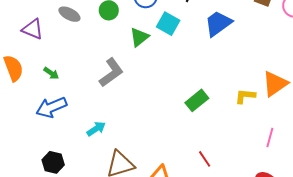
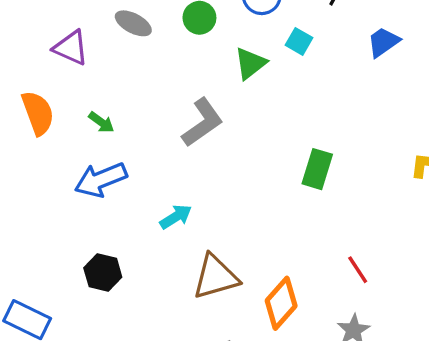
blue trapezoid: (218, 23) -> (383, 42), size x0.7
cyan square: (168, 24) -> (299, 41), size x0.7
green rectangle: (197, 100) -> (317, 169), moved, turned -35

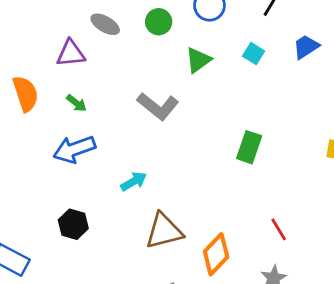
cyan square: (299, 41) -> (254, 54), moved
purple triangle: (71, 48) -> (71, 53), moved, turned -32
gray L-shape: (202, 122) -> (158, 106), turned 72

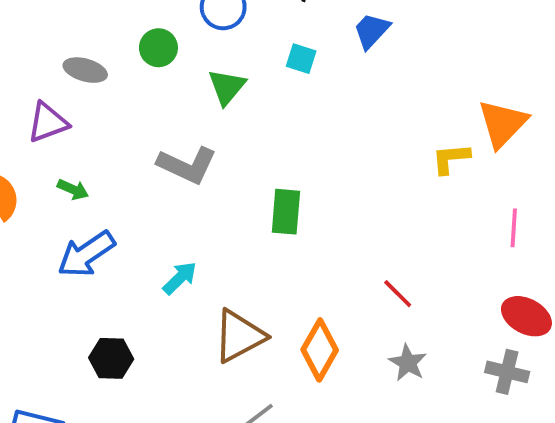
green rectangle: (249, 147) -> (286, 212), moved

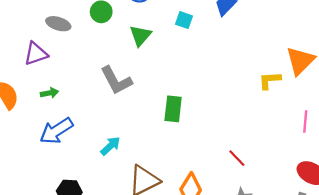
gray L-shape: (187, 165) -> (116, 80), turned 36
green arrow: (73, 189) -> (50, 93), turned -36

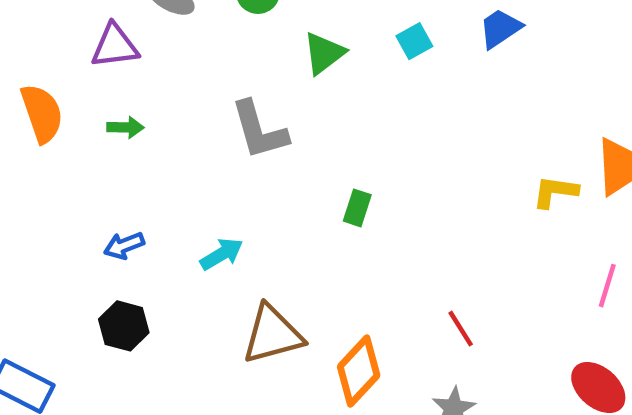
cyan square: (184, 20) -> (414, 41), turned 30
green rectangle: (173, 109) -> (357, 208), size x0.7
blue arrow: (56, 131) -> (124, 246), moved, size x0.6

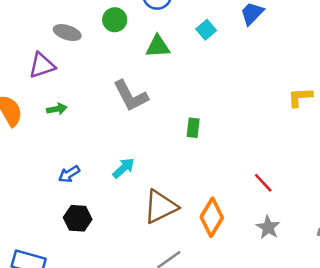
green triangle: (324, 53) -> (158, 46), turned 45

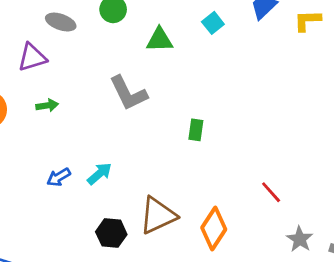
yellow L-shape: (300, 97) -> (307, 21), moved
cyan arrow: (124, 168) -> (99, 174), moved
black hexagon: (78, 218) -> (111, 233), moved
gray star: (268, 227) -> (300, 239), moved

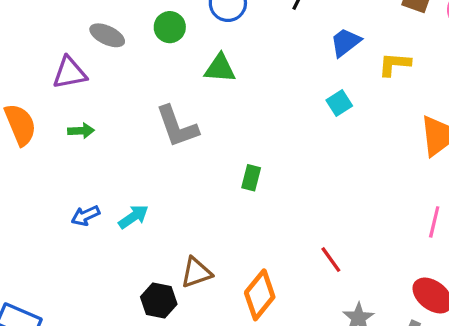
cyan square: (213, 23) -> (339, 103), moved
brown triangle: (158, 215) -> (196, 273), size x0.7
black hexagon: (111, 233) -> (159, 300), moved

